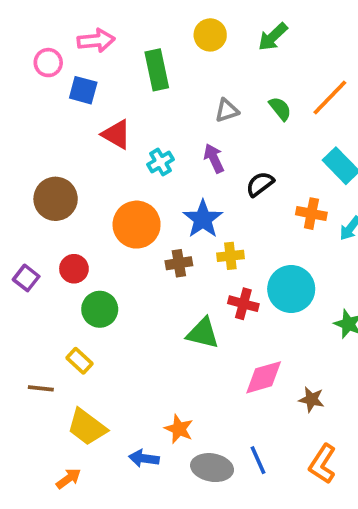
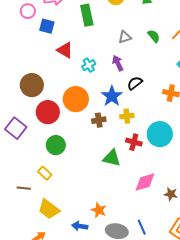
black semicircle: (260, 184) -> (135, 83), moved
red circle: (74, 269) -> (48, 112), moved, size x1.5
purple square: (26, 278) -> (16, 128), size x1.5

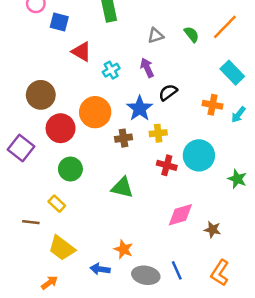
green triangle: (112, 158) -> (122, 188), moved

